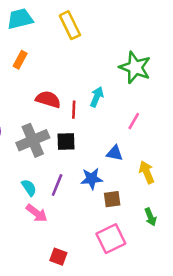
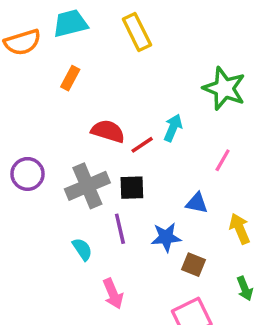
red line: (74, 110) -> (142, 145), turned 54
purple line: (57, 185) -> (120, 229), moved, turned -35
brown square: (112, 199) -> (193, 265), turned 30
pink arrow: (37, 213) -> (113, 294), moved, turned 30

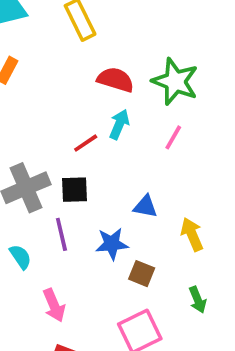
red semicircle: (108, 131) -> (116, 80), moved
pink line: (223, 160) -> (173, 137), moved

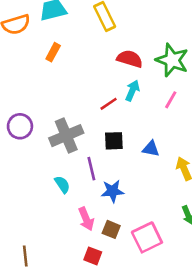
black square: (74, 190) -> (114, 141), moved
blue star: (112, 244) -> (113, 191), moved
brown square: (142, 274) -> (111, 229), moved

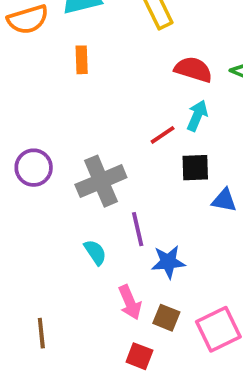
orange rectangle: (53, 52) -> (82, 60), turned -30
black square: (114, 141) -> (195, 168), moved
brown line: (25, 256) -> (41, 333), moved

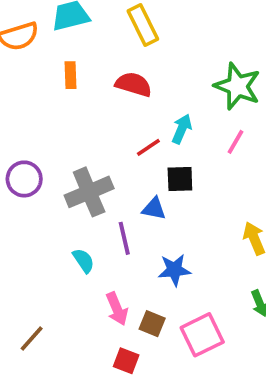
red semicircle: (193, 69) -> (134, 84), moved
blue triangle: (224, 200) -> (154, 209), moved
blue star: (168, 262) -> (174, 270), moved
brown line: (41, 333) -> (32, 338), turned 48

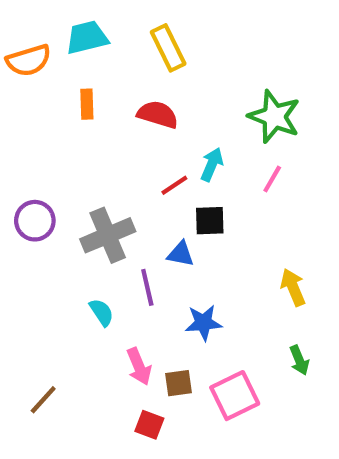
brown square: (152, 324) -> (179, 383), turned -30

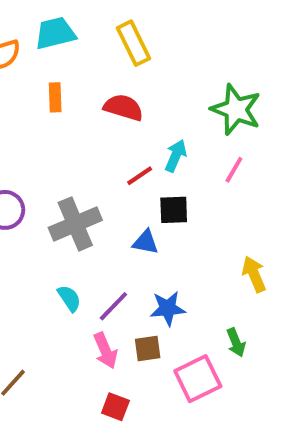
purple line: (147, 287) -> (113, 306), moved, turned 57
green arrow: (299, 360) -> (236, 342), moved
brown square: (179, 383) -> (148, 349), moved

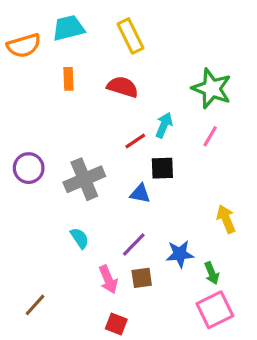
purple line: (113, 306) -> (134, 244), moved
blue star: (168, 308) -> (180, 254), moved
pink square: (198, 379) -> (215, 310), moved

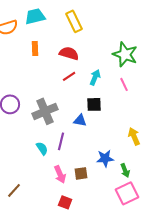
pink line: (210, 136) -> (124, 84), turned -56
red line: (135, 141) -> (69, 76), moved
purple line: (134, 244) -> (61, 141), moved, turned -30

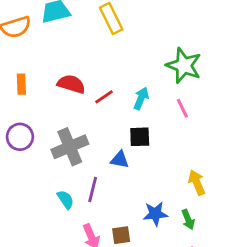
orange rectangle: (35, 48) -> (21, 84), moved
red semicircle: (69, 53) -> (71, 84), moved
green arrow: (125, 170) -> (188, 219), moved

